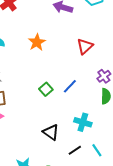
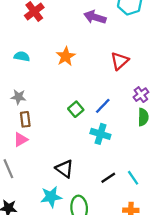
cyan cross: (83, 122) -> (100, 134), moved
black triangle: (51, 132) -> (65, 169), moved

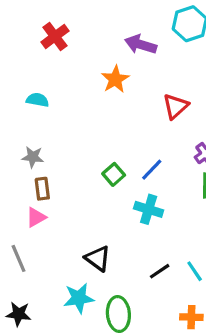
orange star: (66, 56) -> (115, 79), moved

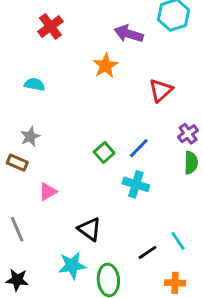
gray star: (33, 157) -> (30, 137), turned -30
brown rectangle: (42, 189) -> (17, 163), moved, turned -60
pink triangle: (36, 217) -> (48, 192), moved
black line: (160, 271) -> (147, 252), moved

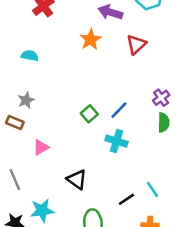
red triangle: (161, 90) -> (136, 44), moved
cyan star: (72, 265) -> (42, 211), moved

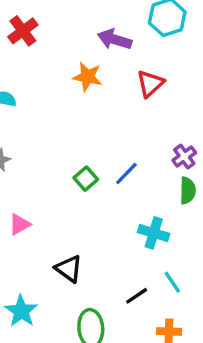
orange star: (90, 39) -> (87, 77), turned -30
cyan cross: (116, 141) -> (154, 233), moved
cyan star: (42, 211) -> (21, 311), turned -30

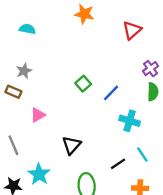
red triangle: (150, 84) -> (132, 30), moved
blue line: (126, 174) -> (111, 93), moved
black triangle: (69, 269) -> (72, 145), turned 36

